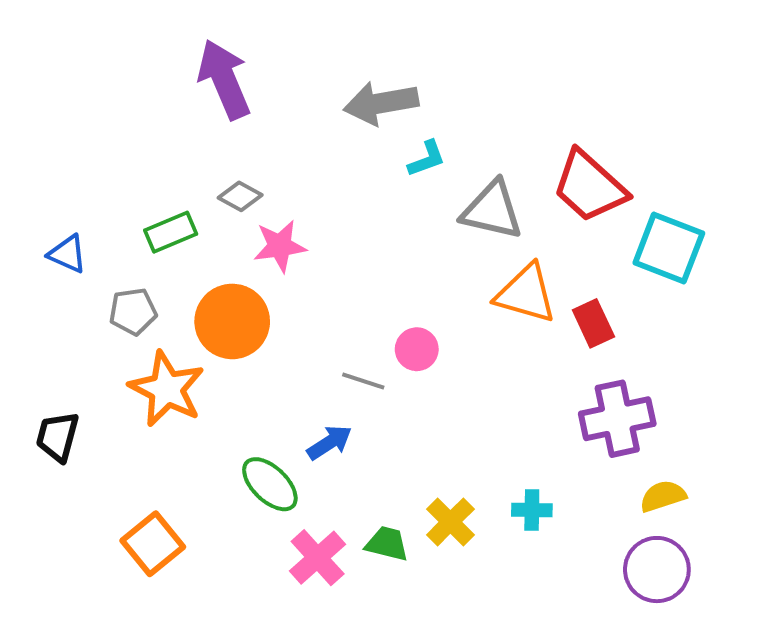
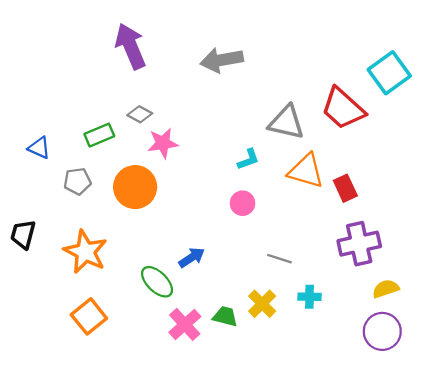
cyan L-shape: (427, 159) -> (248, 159), moved
cyan square: (669, 248) -> (389, 73), moved, turned 33
gray line: (363, 381) -> (279, 259), moved
orange star: (167, 389) -> (85, 252), moved
black trapezoid: (58, 437) -> (23, 234), moved

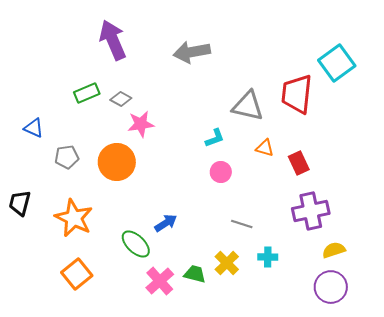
red trapezoid: (343, 109) -> (297, 94), turned 54
green rectangle: (99, 135) -> (87, 93), moved
orange triangle: (306, 171) -> (265, 148), size x0.6
pink circle: (243, 203) -> (221, 172), moved

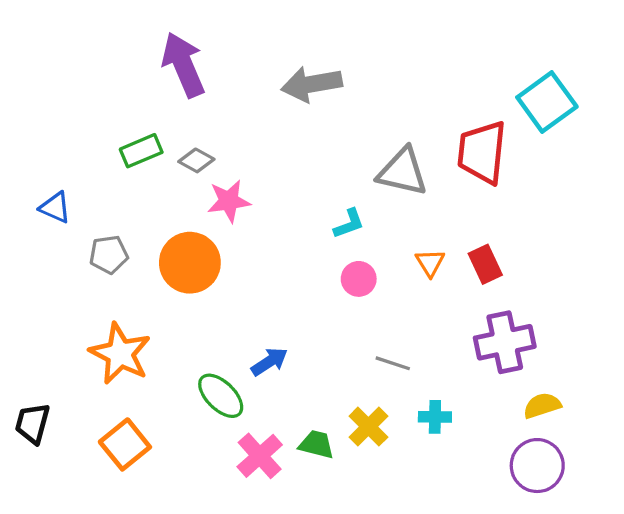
orange triangle: (265, 148) -> (430, 263), moved, turned 42
black trapezoid: (20, 203) -> (32, 423), moved

